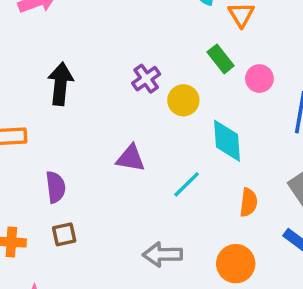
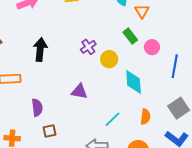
cyan line: (187, 184) -> (112, 119), moved
brown square: (64, 234) -> (50, 131), moved

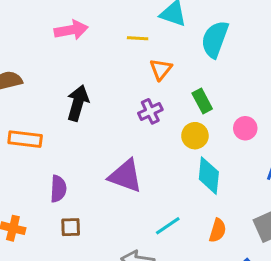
orange triangle: (142, 11) -> (161, 69), moved
green rectangle: (130, 36) -> (202, 101), moved
yellow circle: (109, 59) -> (195, 136), moved
purple triangle: (79, 92) -> (125, 176), size x1.4

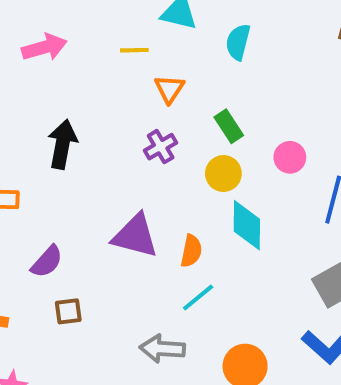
cyan semicircle: (215, 39) -> (238, 42), size x0.7
purple semicircle: (58, 189) -> (47, 262), turned 44
orange semicircle: (218, 230) -> (191, 251), moved

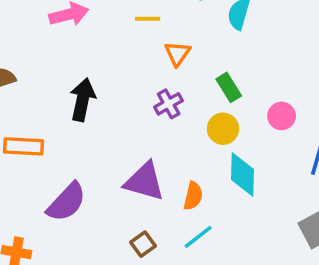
purple semicircle: (47, 262) -> (67, 202), size x1.4
brown square: (68, 311) -> (143, 244), moved, turned -30

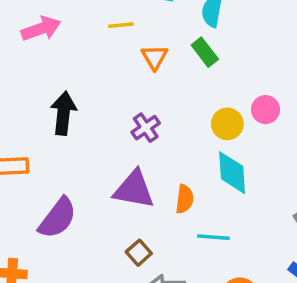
green rectangle: (229, 87) -> (205, 52), moved
purple cross: (169, 104) -> (146, 128), moved
yellow circle: (223, 129) -> (227, 124), moved
cyan line: (198, 237) -> (213, 237), moved, turned 48

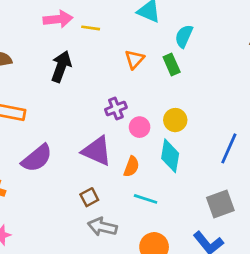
yellow line: (121, 25) -> (91, 28), moved
pink circle: (266, 110) -> (140, 127), moved
black arrow: (63, 113) -> (61, 67), moved

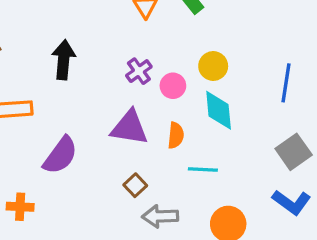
black arrow: (61, 67) -> (64, 60), moved

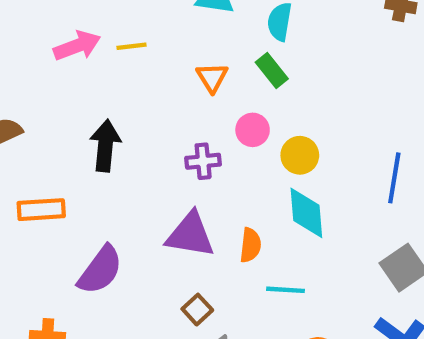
purple cross: (139, 71) -> (203, 161), turned 30
pink circle: (173, 86) -> (253, 130), moved

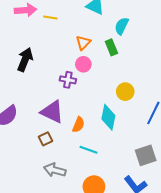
pink circle: (253, 130) -> (83, 64), moved
yellow circle: (300, 155) -> (125, 92), moved
brown square: (197, 310) -> (46, 139), moved

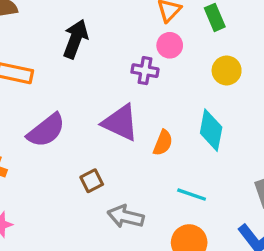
yellow circle: (125, 92) -> (227, 70), moved
brown square: (46, 139) -> (92, 181), moved
cyan line: (89, 150) -> (192, 195), moved

